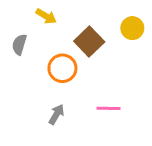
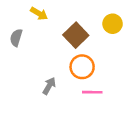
orange circle: (62, 68) -> (82, 67), moved
gray arrow: (56, 114) -> (49, 86), moved

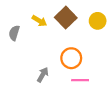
yellow arrow: (39, 14) -> (39, 21), moved
brown square: (76, 35) -> (66, 18), moved

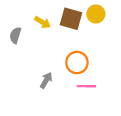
brown square: (66, 18) -> (71, 19), turned -30
yellow circle: (98, 21) -> (96, 14), moved

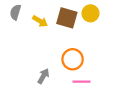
gray semicircle: (15, 35) -> (15, 12), moved

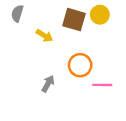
yellow arrow: (40, 21) -> (44, 36), moved
pink line: (82, 82) -> (102, 85), moved

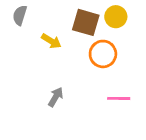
orange circle: (80, 65) -> (103, 54), moved

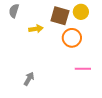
yellow arrow: (51, 41) -> (36, 29), turned -40
gray arrow: (56, 97) -> (29, 79), moved

